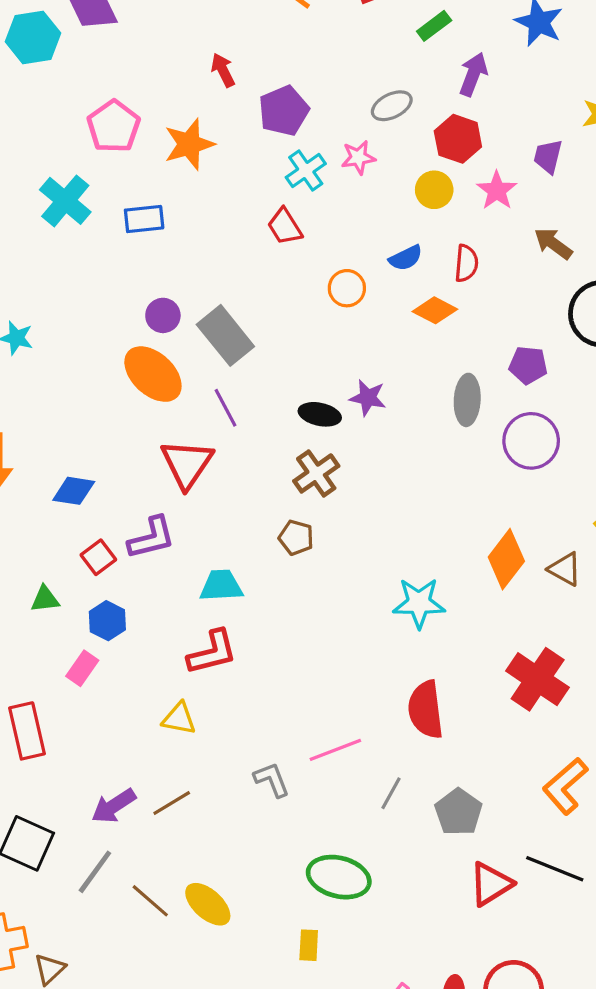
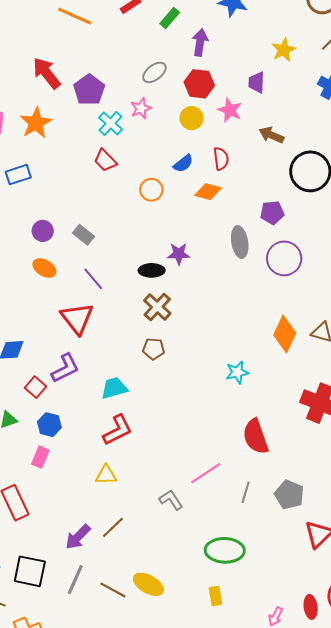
red arrow: (223, 70) -> (47, 73), size x1.6
gray rectangle: (225, 335) -> (84, 235), size x0.6
orange ellipse: (153, 374) -> (44, 268), size x0.6
cyan star: (419, 603) -> (237, 372), size x0.7

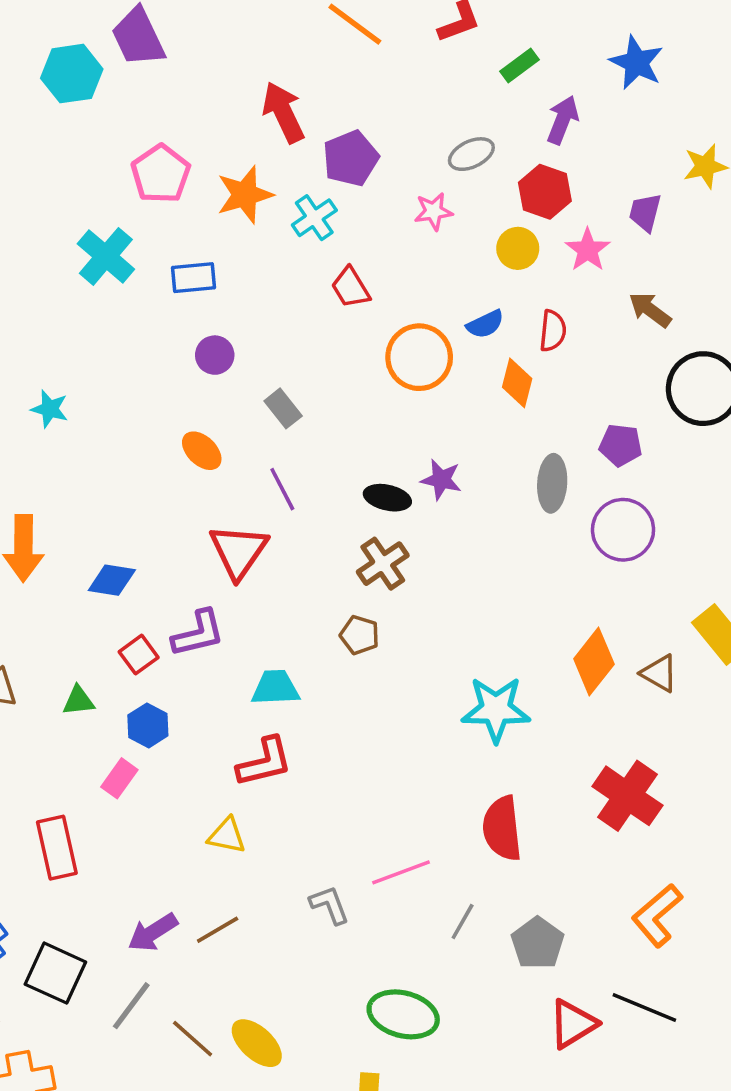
cyan cross: (111, 123) -> (314, 218), moved
orange circle: (151, 190) -> (419, 357), size x1.6
orange diamond: (208, 192) -> (517, 383), turned 76
purple circle: (43, 231) -> (215, 355), moved
cyan star: (237, 372) -> (496, 709), size x1.6

